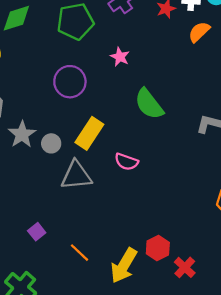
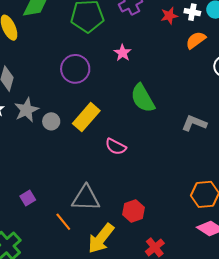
gray triangle: (76, 175) -> (86, 198), moved
red hexagon: (158, 248) -> (133, 211), moved

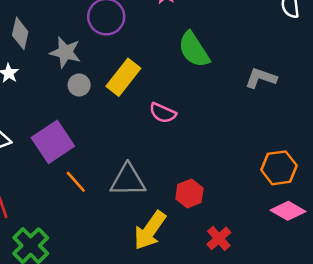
gray star: (26, 110) -> (65, 52), moved, turned -30
purple square: (28, 198) -> (53, 142), moved, size x2.0
orange line: (63, 222) -> (76, 182), moved

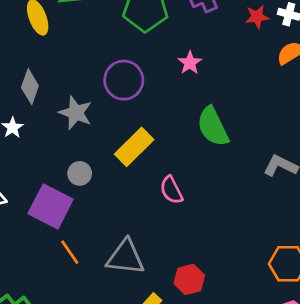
gray circle: (79, 85) -> (80, 173), moved
pink semicircle: (163, 113) -> (171, 190), turned 32
purple square: (53, 142) -> (51, 206), turned -36

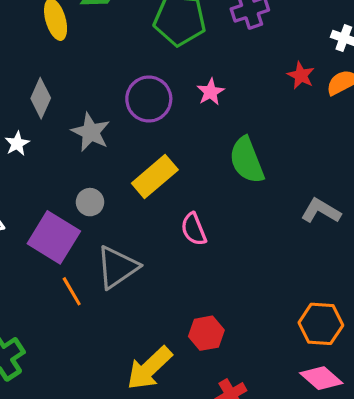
red star: (257, 17) -> (301, 75), moved, turned 30
pink star: (190, 63) -> (210, 92), moved
gray triangle: (125, 257) -> (117, 267), moved, turned -45

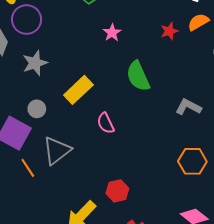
red star: (301, 75) -> (169, 31), moved, turned 30
purple circle: (149, 99) -> (27, 20), moved
gray star: (91, 132) -> (35, 63), turned 30
orange hexagon: (321, 324) -> (192, 161), moved

